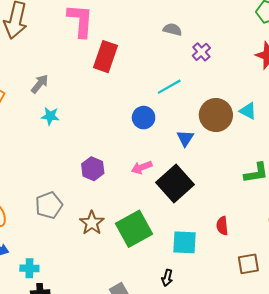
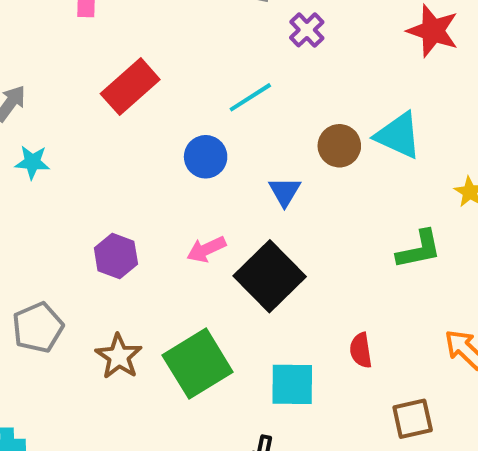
red rectangle: (106, 57) -> (130, 87), moved, turned 32
cyan triangle: (248, 111) -> (398, 135), size x1.5
brown circle: (216, 115) -> (339, 146), size x0.7

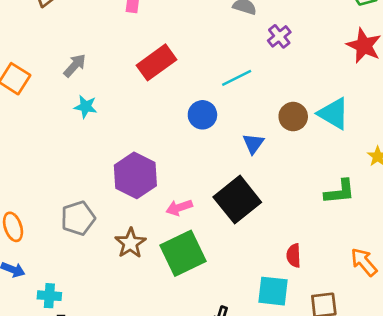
pink arrow: (206, 249) -> (179, 208), moved
purple hexagon: (116, 256) -> (135, 175), size x1.5
cyan square: (292, 384) -> (273, 291), moved

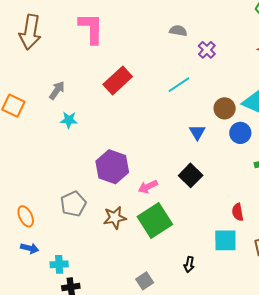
blue circle: (202, 115) -> (240, 133), moved
black square: (237, 200) -> (191, 175), size x0.7
brown star: (130, 243) -> (115, 218), turned 30

